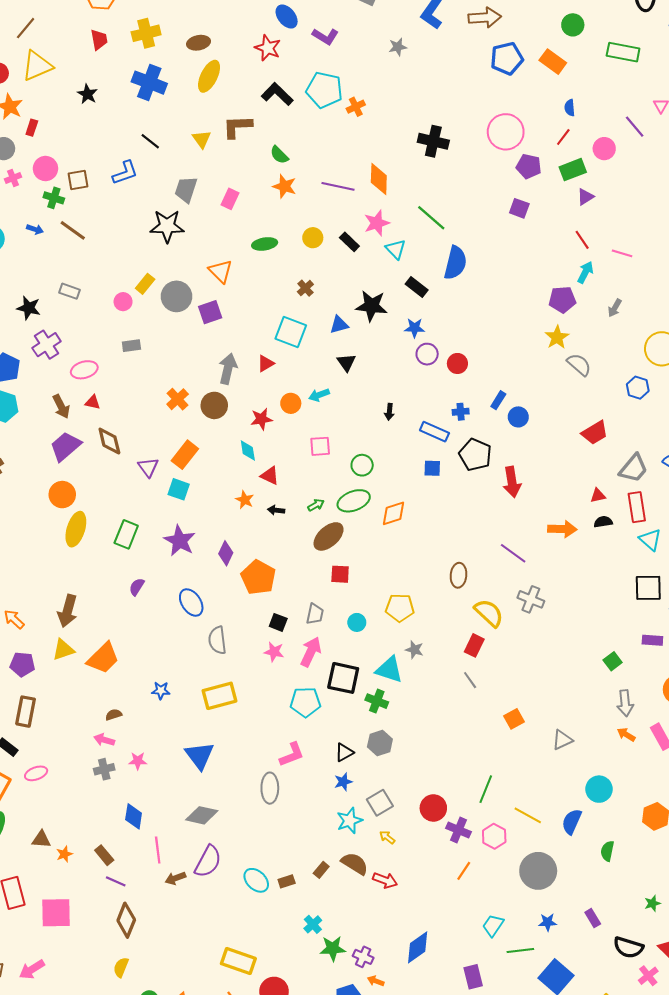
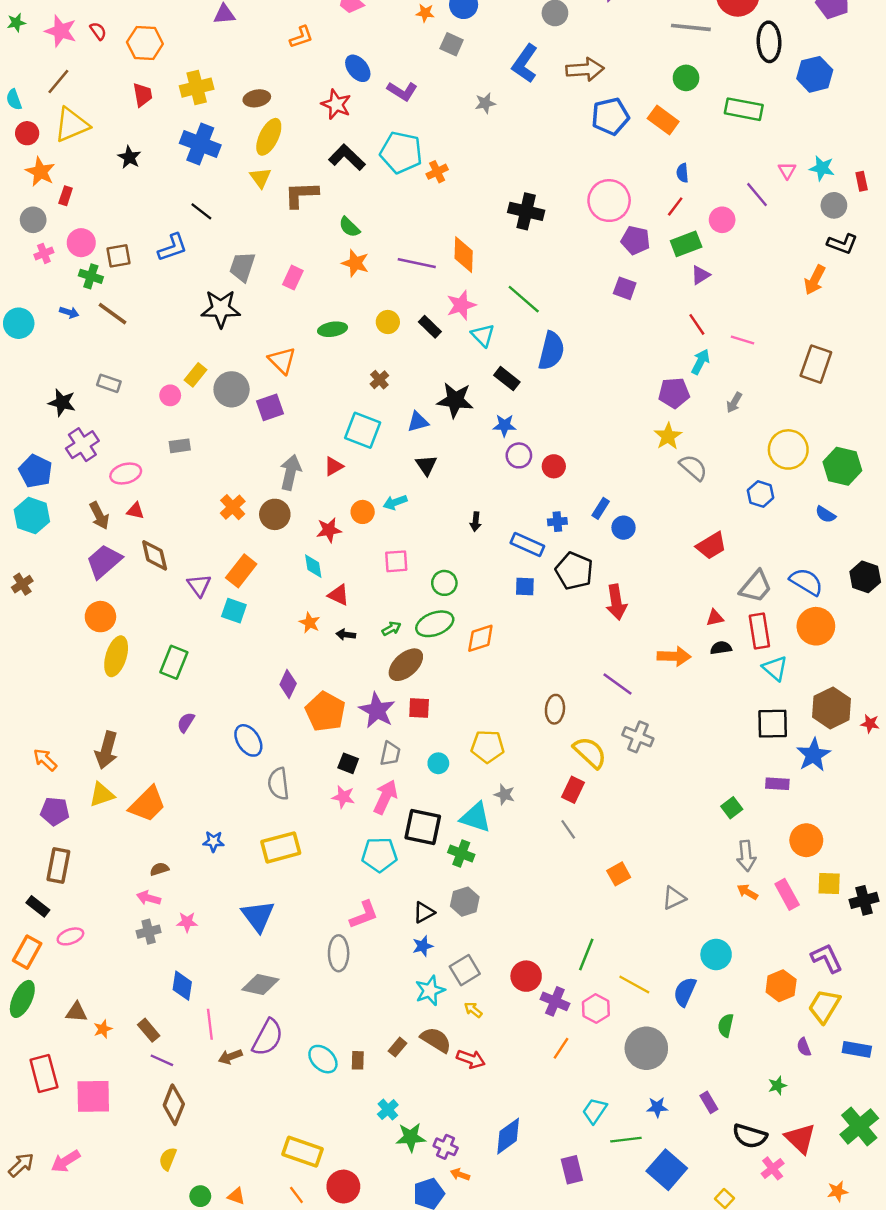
yellow triangle: (202, 139) -> (260, 178), moved
purple star: (180, 541) -> (377, 710), moved
brown rectangle: (287, 881) -> (358, 1060), turned -70

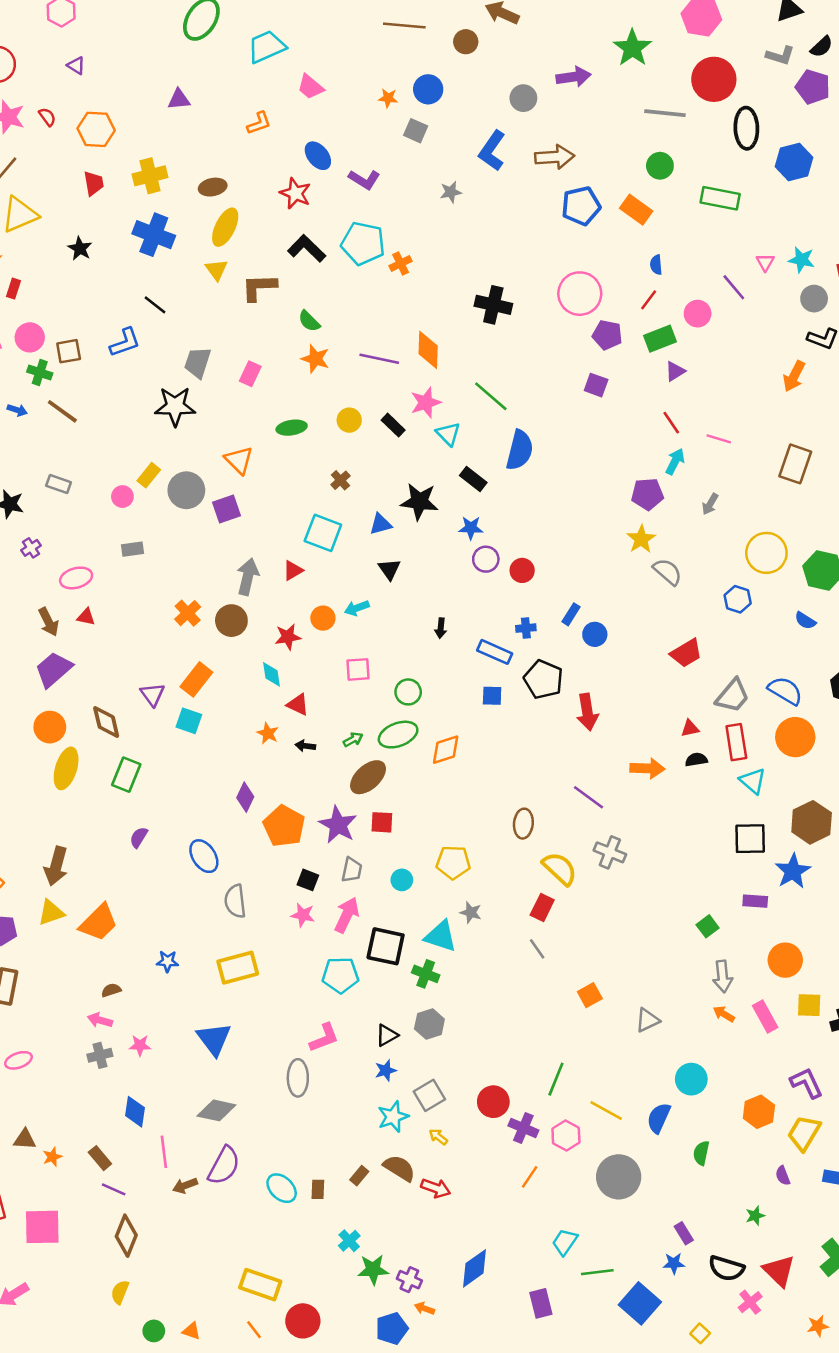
purple cross: (82, 445) -> (31, 548), size x0.6
brown diamond: (155, 555) -> (106, 722), moved
blue star: (657, 1107) -> (674, 1263), moved

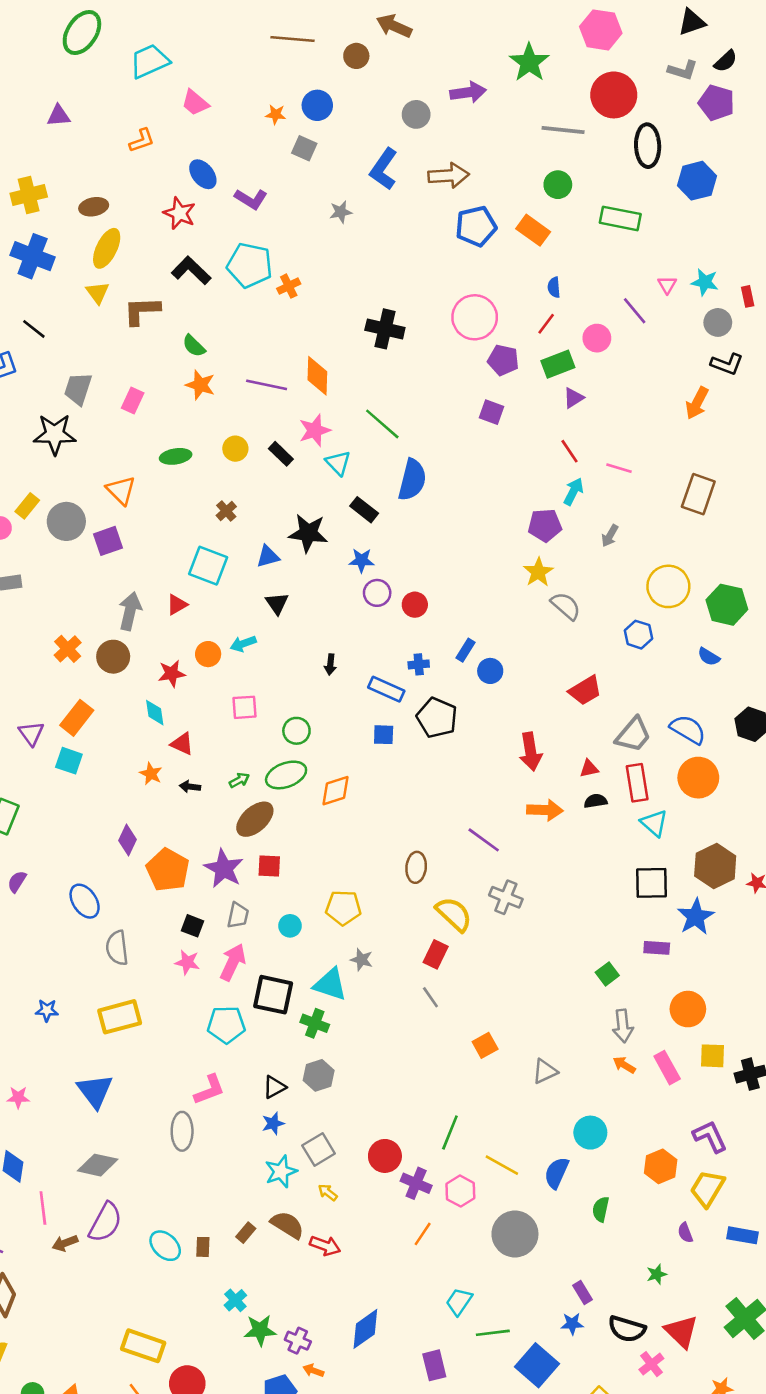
red arrow: (587, 712) -> (531, 752), moved

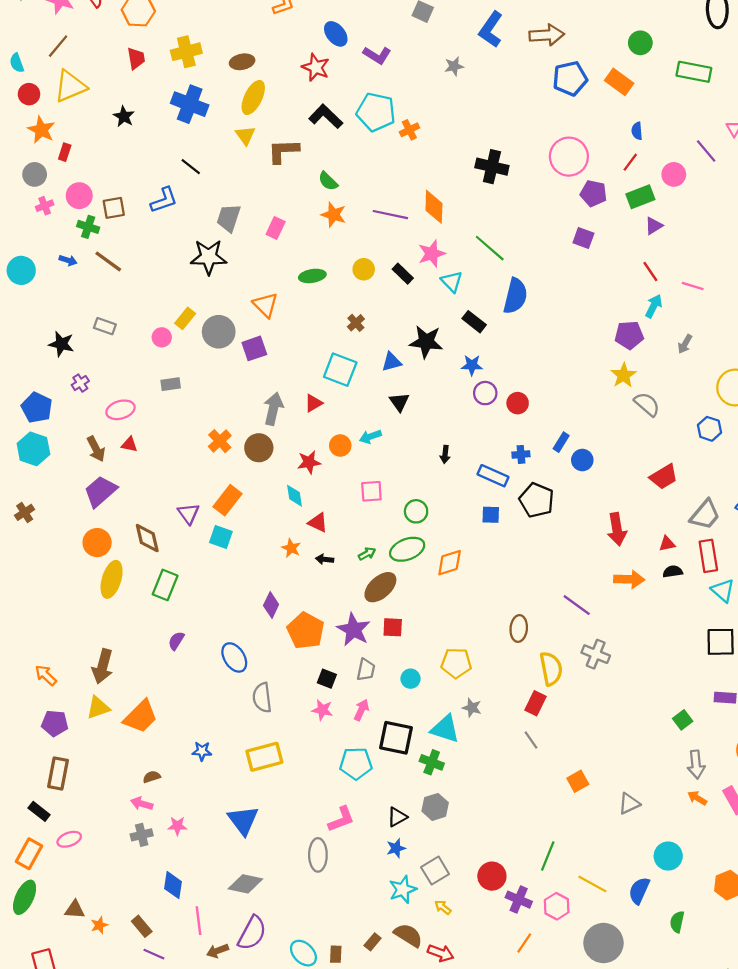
yellow semicircle: (454, 914) -> (551, 669), turned 36
pink arrow: (233, 962) -> (361, 710), size x0.7

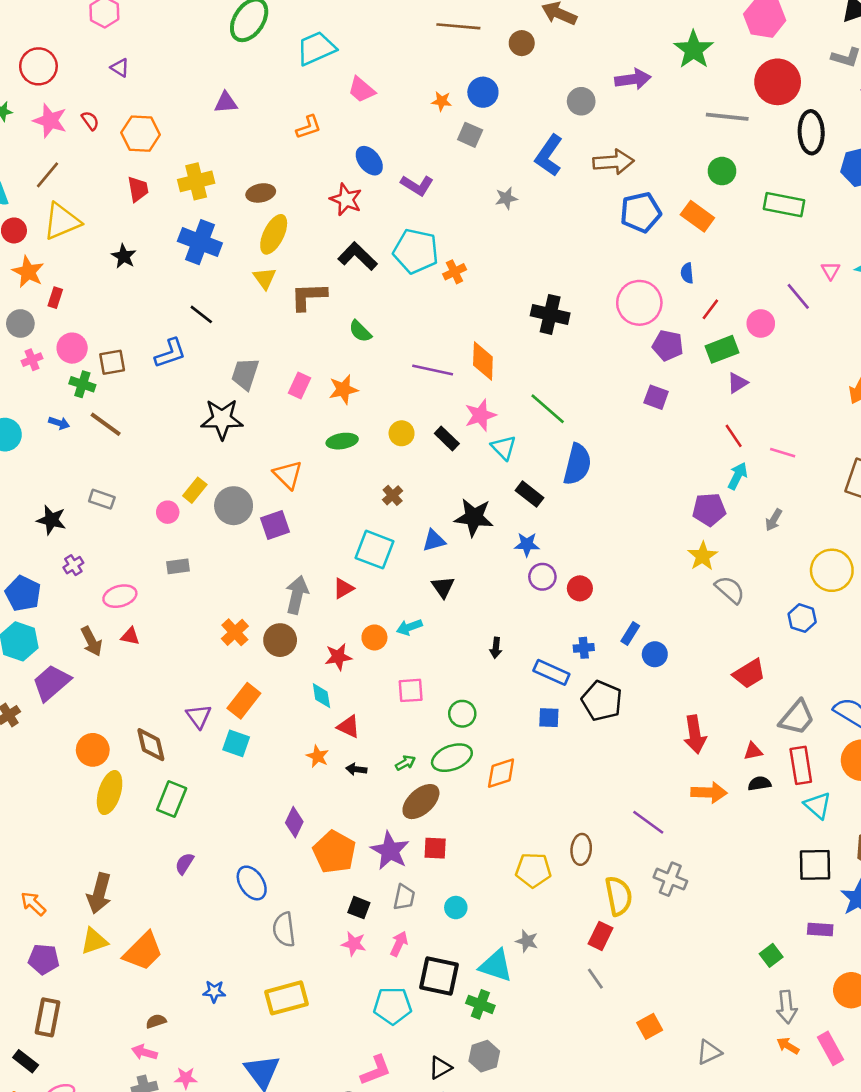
blue semicircle: (637, 131) -> (687, 273), moved
orange star: (334, 215) -> (343, 389), moved, turned -30
purple trapezoid: (100, 491) -> (51, 683), moved
yellow pentagon: (456, 663) -> (533, 870), moved

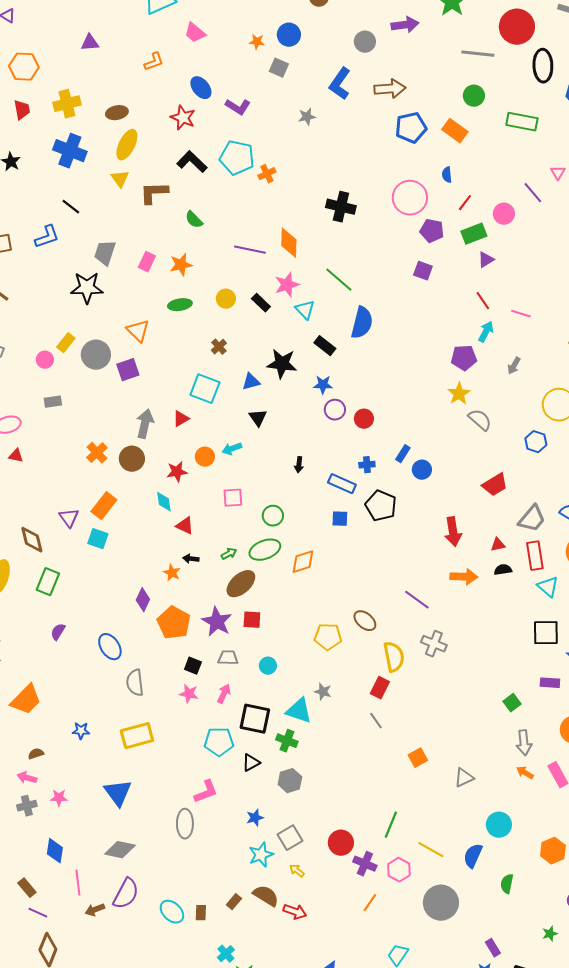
orange star: (318, 756) -> (172, 573), moved
brown ellipse: (581, 849) -> (365, 621), turned -55
gray trapezoid: (404, 897) -> (228, 658), turned -100
black triangle: (440, 1068) -> (251, 763), moved

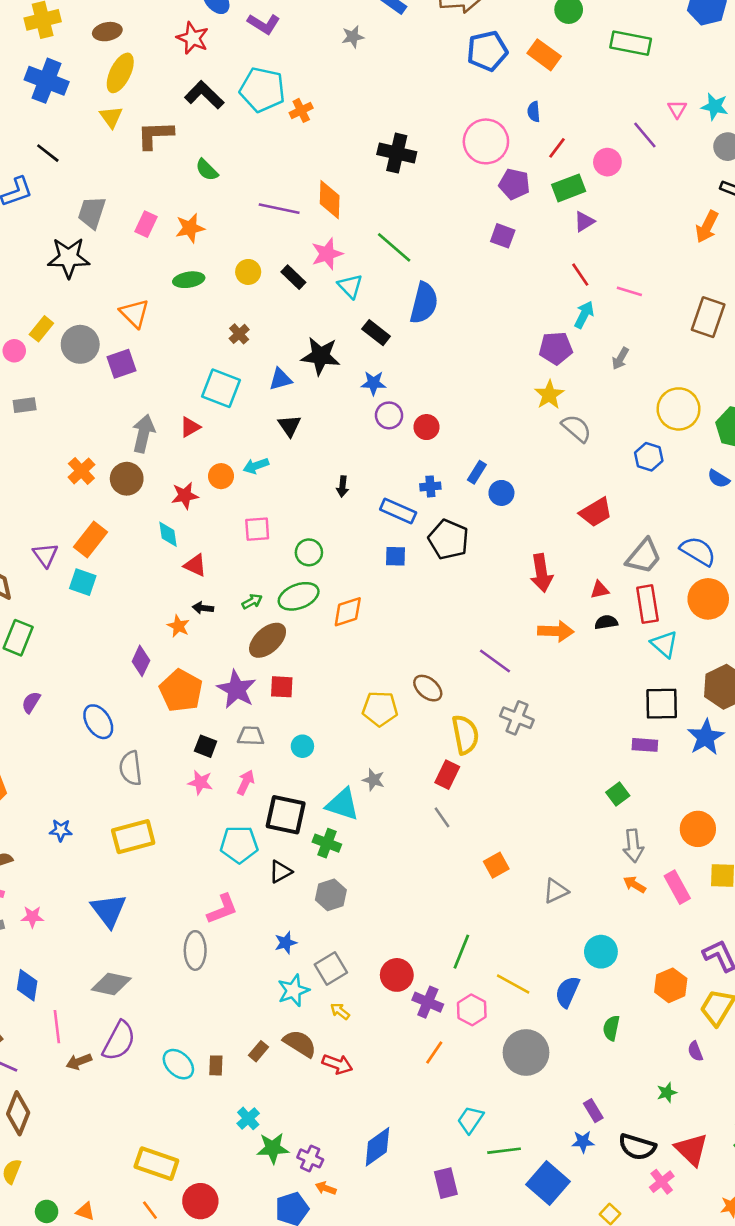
purple rectangle: (550, 683) -> (645, 745), moved

